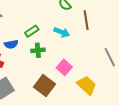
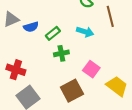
blue semicircle: (11, 44) -> (31, 27), moved
brown square: (45, 86) -> (72, 91), turned 30

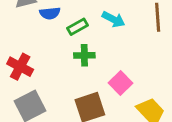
cyan arrow: (85, 32) -> (114, 19), moved

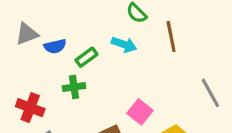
green cross: (84, 55) -> (74, 87), moved

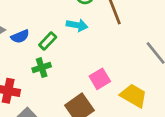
pink square: (140, 112) -> (100, 79), turned 30

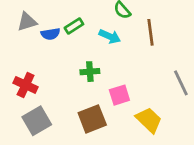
green rectangle: (48, 41) -> (74, 26), moved
green cross: (42, 68) -> (90, 72), moved

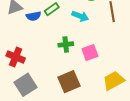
pink square: (119, 95) -> (90, 52), moved
yellow trapezoid: (149, 120) -> (114, 81), turned -70

